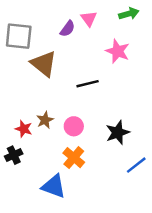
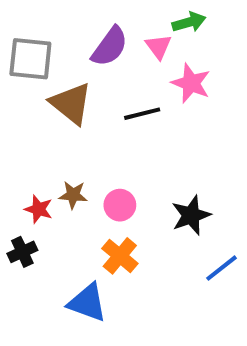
green arrow: (129, 14) -> (189, 22), moved
pink triangle: (89, 19) -> (158, 47), moved
purple semicircle: (68, 29) -> (110, 47), size x1.5
black line: (88, 84) -> (142, 114), moved
brown star: (45, 120) -> (73, 195), turned 30

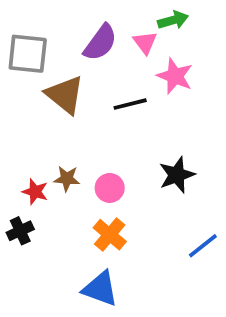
black star: (191, 215) -> (177, 175), moved
blue triangle: (87, 303) -> (100, 289), moved

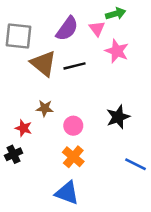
black line: (130, 104) -> (75, 66), moved
brown star: (67, 179) -> (45, 108), moved
blue line: (203, 246) -> (135, 164), turned 65

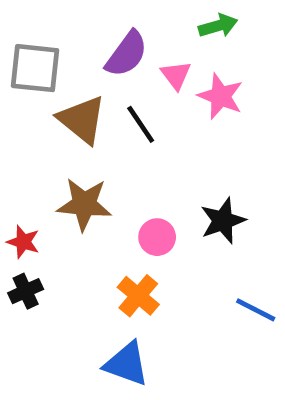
pink triangle: (97, 29) -> (176, 75), moved
black line: (75, 66) -> (141, 124), turned 70
brown star: (45, 108) -> (84, 204), size x1.6
pink circle: (73, 126) -> (157, 237), moved
red star: (24, 128) -> (23, 242), moved

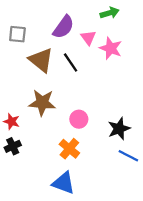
gray square: (35, 68) -> (17, 34), size x0.7
black star: (223, 221) -> (119, 129), moved

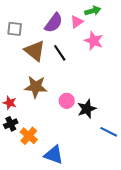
pink triangle: (88, 38) -> (77, 22), moved, turned 32
black star: (119, 129) -> (87, 109), moved
orange cross: (69, 149) -> (29, 136), moved

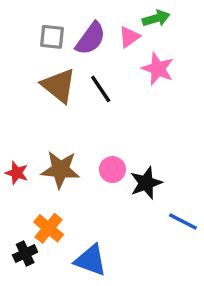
gray square: (15, 29) -> (52, 37), moved
brown star: (36, 87) -> (60, 170), moved
black cross: (11, 124) -> (25, 254), moved

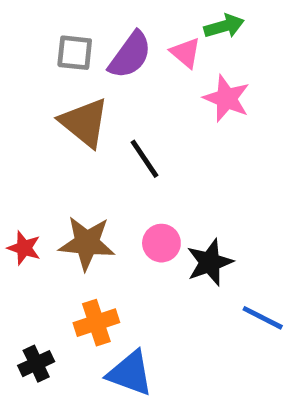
pink triangle: (129, 37) -> (186, 53), turned -45
black line: (101, 89) -> (145, 159), moved
orange cross: (49, 228) -> (96, 323), moved, turned 32

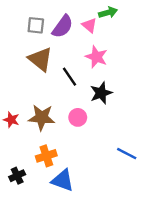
pink star: (227, 98) -> (96, 57), moved
black star: (210, 262) -> (101, 93), moved

